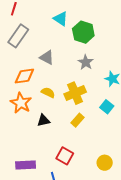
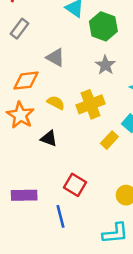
gray rectangle: (18, 36) -> (19, 29), size x0.7
black triangle: (43, 120) -> (49, 138), turned 32
yellow rectangle: (78, 120) -> (109, 140), moved

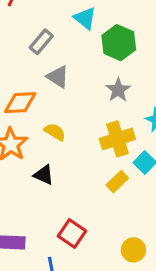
gray rectangle: (19, 29) -> (41, 42), moved
yellow cross: (91, 104) -> (117, 139), moved

